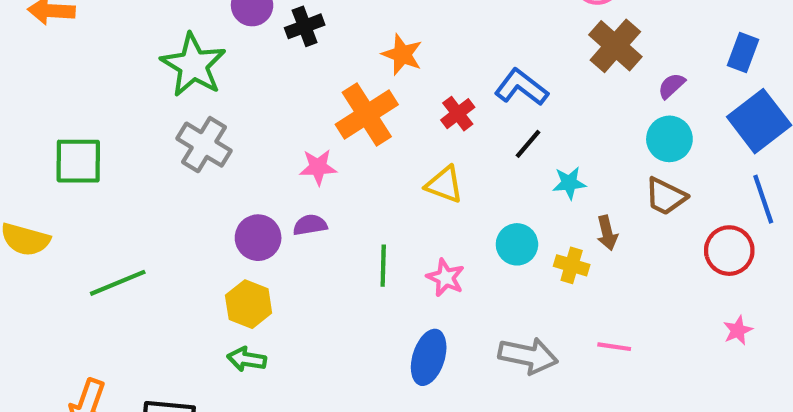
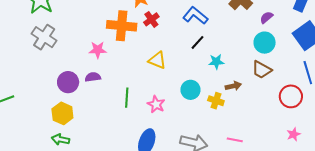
red cross: (458, 114) -> (151, 19), moved
orange cross: (367, 115) -> (122, 26), turned 36
brown arrow: (607, 233) -> (233, 86), turned -91

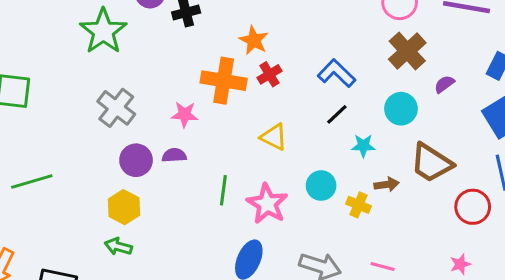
gray cross: (44, 37) -> (116, 108), moved
cyan circle: (265, 43) -> (401, 109), moved
brown trapezoid: (262, 70) -> (431, 163), size x1.4
pink star: (156, 104) -> (267, 204), size x1.5
pink star: (294, 134) -> (460, 264), moved

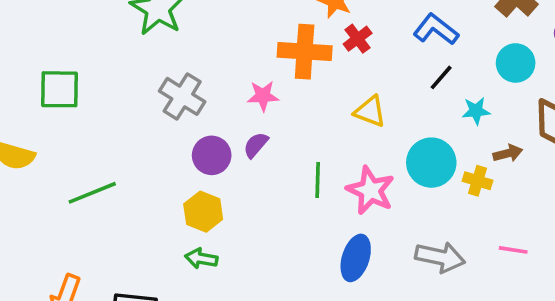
purple semicircle: (174, 155) -> (256, 145), turned -40
cyan circle: (321, 186) -> (431, 163), size x1.4

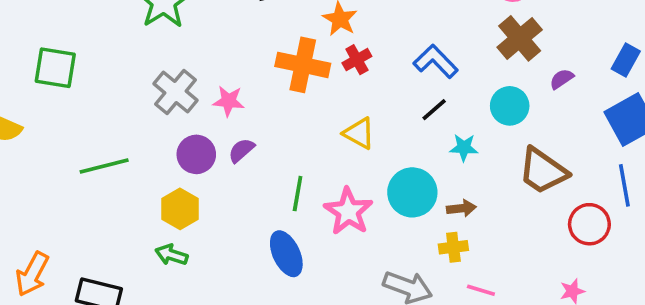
pink star: (263, 96) -> (229, 101), moved
brown arrow: (508, 153) -> (461, 208), moved
yellow cross: (478, 181) -> (453, 247), moved, turned -32
green line: (92, 193) -> (104, 166), moved
blue ellipse: (356, 258) -> (286, 254), moved, turned -51

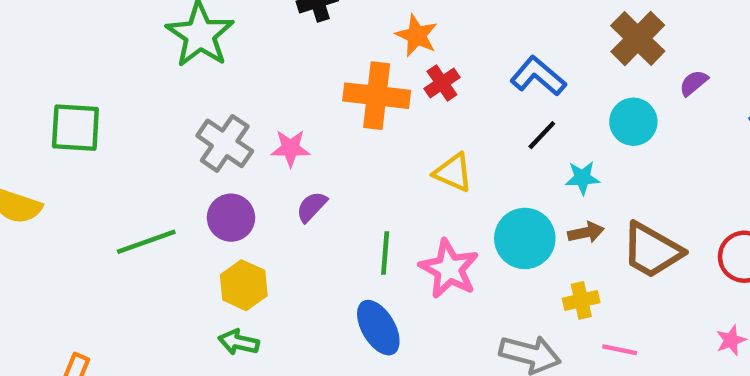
purple circle: (196, 154) -> (231, 218), moved
brown trapezoid: (543, 171) -> (652, 250), moved
brown arrow: (461, 208) -> (586, 232), moved

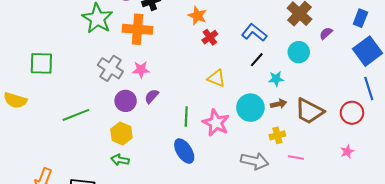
orange cross: (377, 96) -> (138, 29), moved
purple circle: (231, 218) -> (126, 101), moved

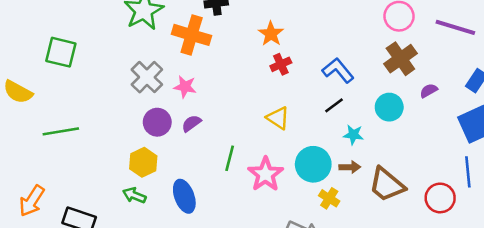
green line: (76, 115) -> (61, 131), moved
yellow cross: (277, 135) -> (329, 198), moved, turned 35
blue ellipse: (184, 151) -> (184, 196), moved

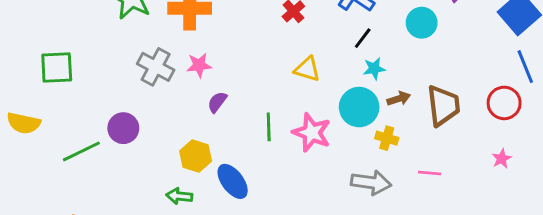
purple circle: (157, 122) -> (123, 128), moved
cyan star: (353, 135) -> (374, 69), moved
yellow hexagon: (143, 162) -> (196, 156), moved
brown trapezoid: (387, 185) -> (443, 106), turned -120

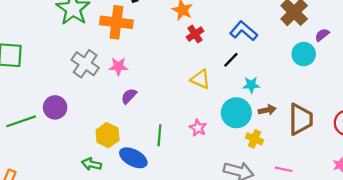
cyan circle: (422, 23) -> (304, 54), moved
black line: (363, 38) -> (231, 60), moved
green line: (269, 127) -> (159, 135), moved
pink star: (312, 133) -> (198, 128), size x0.6
blue ellipse: (233, 181) -> (133, 158), turned -32

